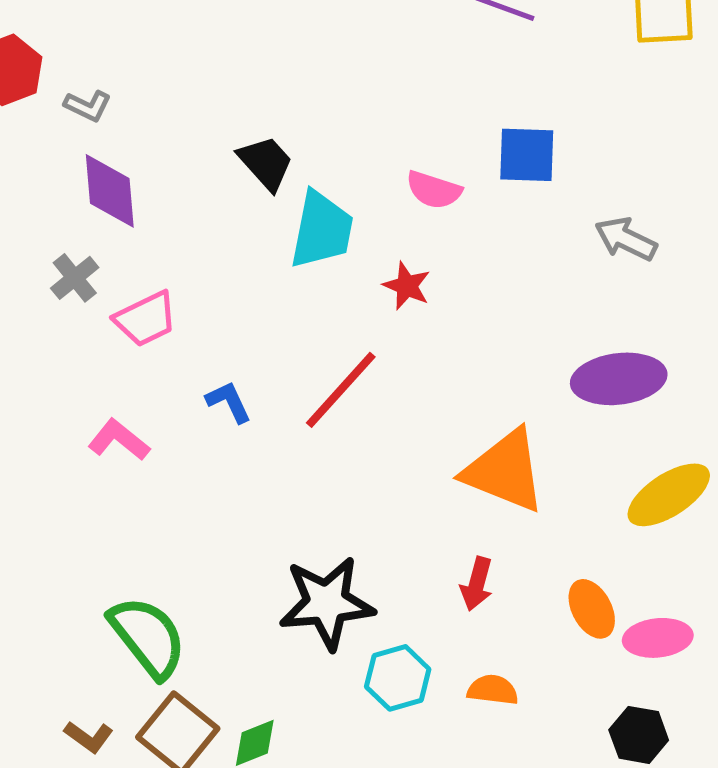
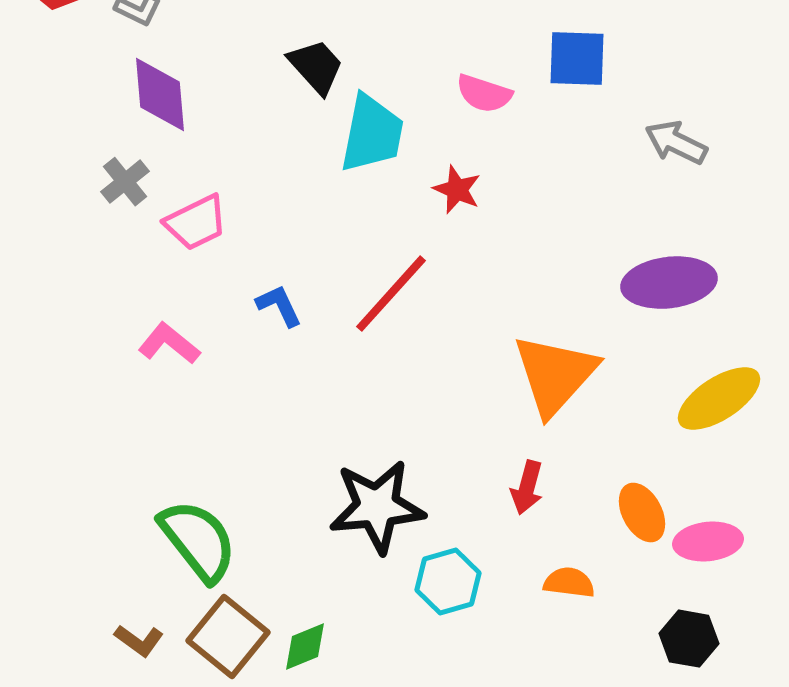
orange triangle: (505, 471) -> (555, 375), turned 50
orange semicircle: (493, 690) -> (569, 583), moved

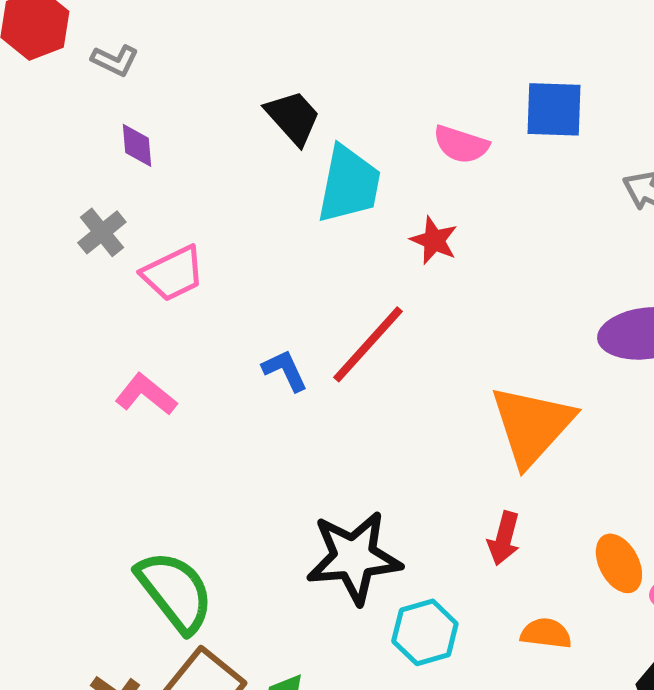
purple diamond: (160, 95) -> (137, 145), size x0.6
blue L-shape: (279, 306) -> (285, 370), moved

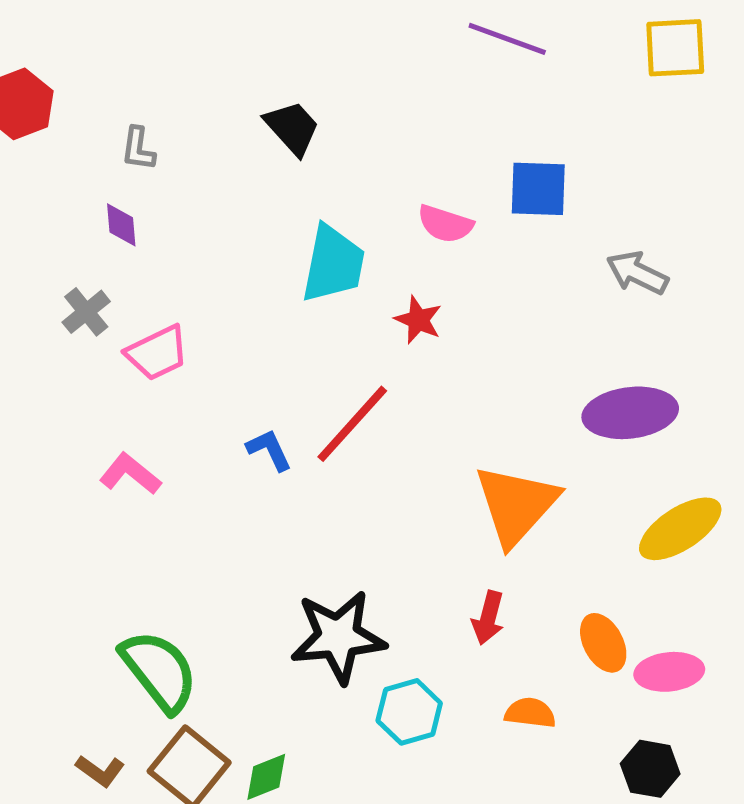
gray L-shape: (115, 60) -> (138, 149), moved, turned 72
black trapezoid: (293, 117) -> (292, 128), moved

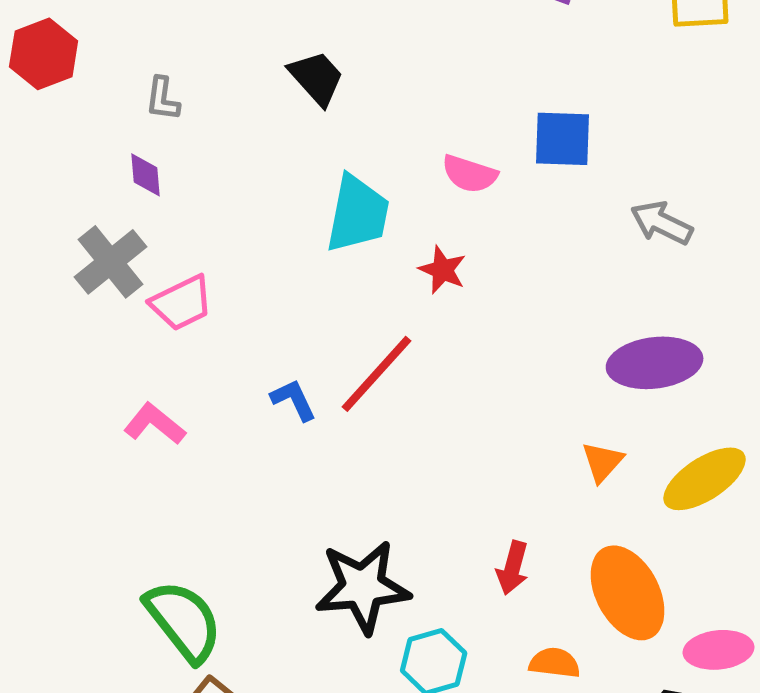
gray cross: (86, 312) -> (111, 262), size x1.5
orange triangle: (516, 505) -> (603, 462), moved, size x0.5
orange ellipse: (603, 643) -> (628, 593), size x1.6
pink ellipse: (669, 672) -> (719, 650), moved

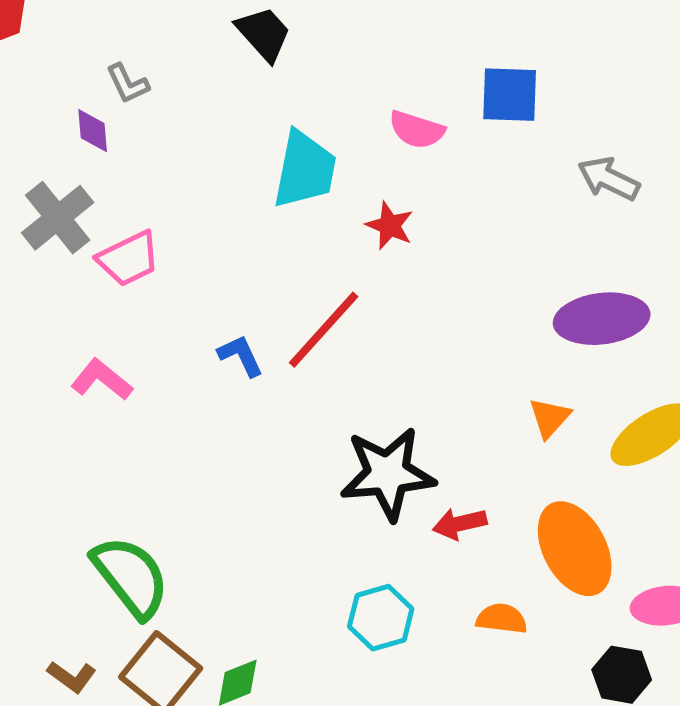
gray L-shape: (163, 99) -> (128, 84), moved, turned -33
red arrow: (513, 568) -> (460, 524), turned 62
black star: (363, 587) -> (388, 474), moved

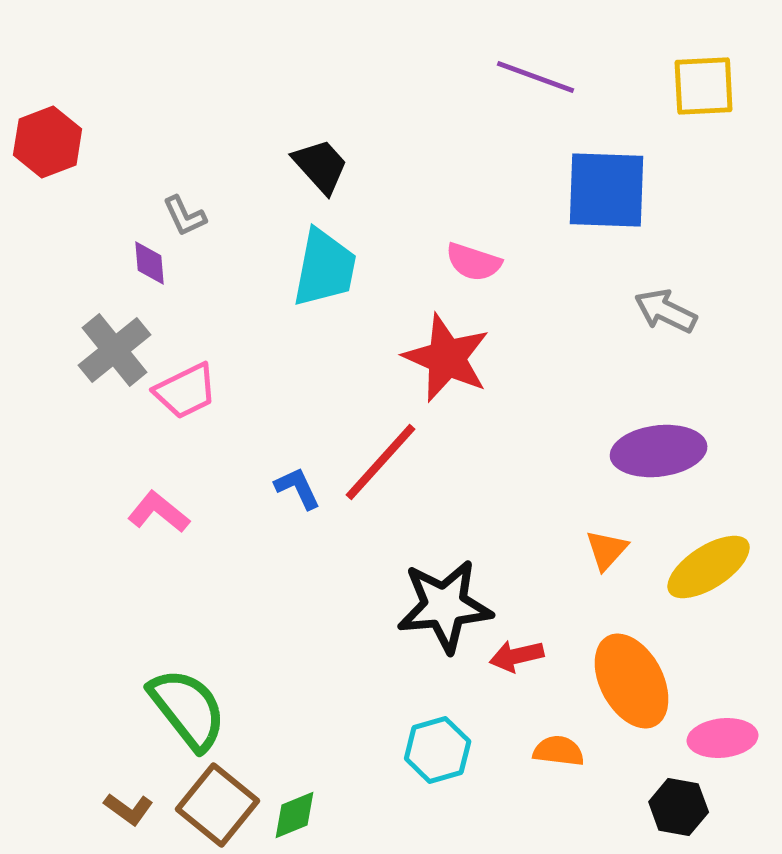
blue square: (510, 95) -> (607, 190), moved, size x1.4
cyan trapezoid: (305, 170) -> (325, 268), moved
red star: (390, 226) -> (447, 358), size x1.8

